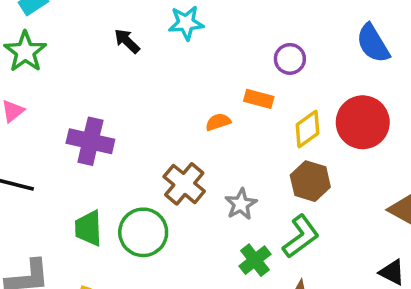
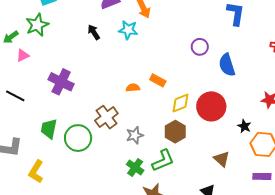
purple circle: (290, 59) -> (200, 47), moved
green cross: (255, 260) -> (135, 167), turned -30

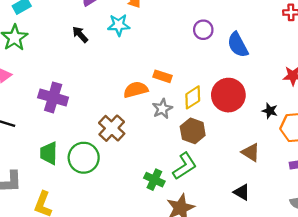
orange semicircle: (133, 88) -> (136, 90), size x1.5
gray star: (135, 135) -> (162, 109), moved

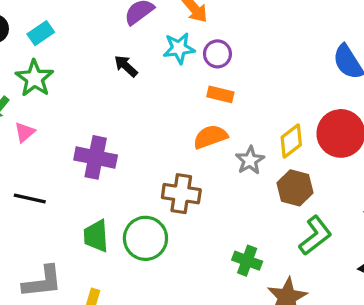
purple circle: (203, 30) -> (217, 54), moved
orange rectangle: (163, 76) -> (220, 94), moved
brown cross: (112, 128) -> (181, 194), turned -30
green L-shape: (185, 166) -> (315, 236), moved

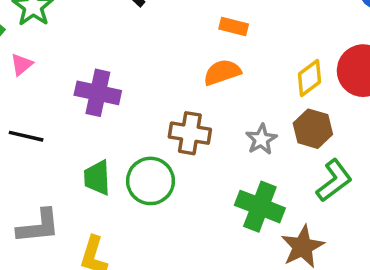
gray star: (250, 160) -> (261, 139), moved
green cross: (247, 261) -> (260, 207), size x1.5

